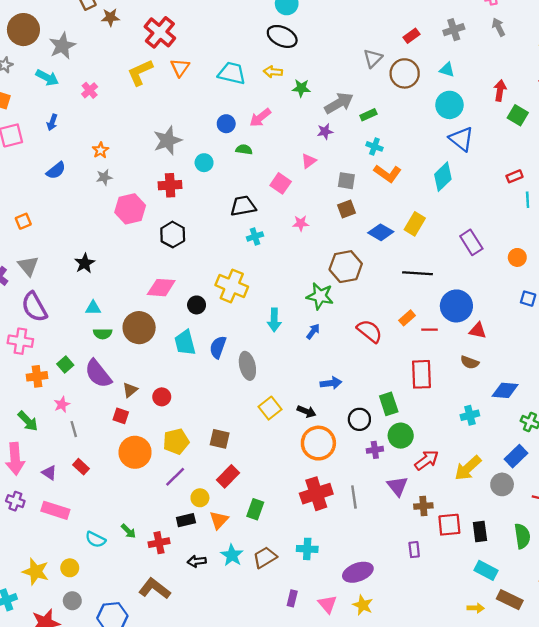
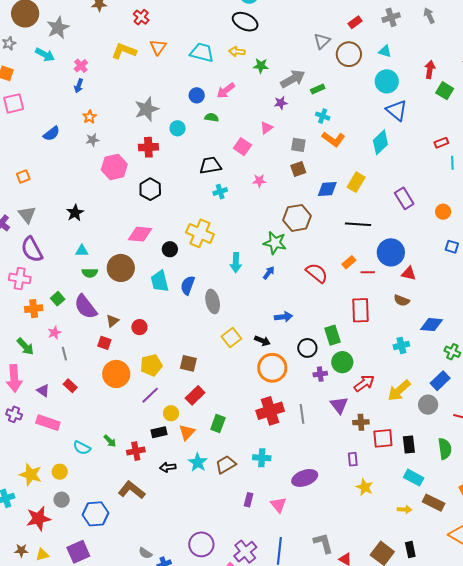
red cross: (160, 32) -> (141, 17), size x0.6
yellow L-shape: (140, 72) -> (124, 51), turned 45
blue arrow: (52, 122) -> (79, 86), moved
blue diamond: (381, 232) -> (327, 189), turned -35
yellow star: (363, 605) -> (365, 487), moved

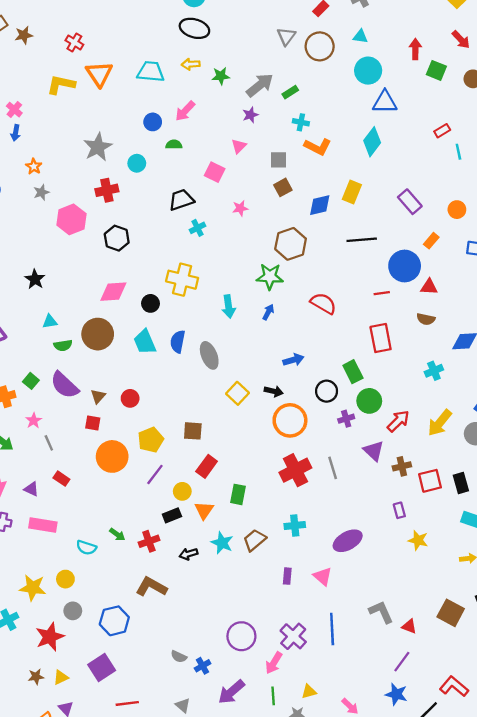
orange triangle: (158, 47) -> (99, 74), size x1.4
blue triangle: (397, 110) -> (385, 102), turned -30
orange rectangle: (349, 262) -> (431, 241), moved

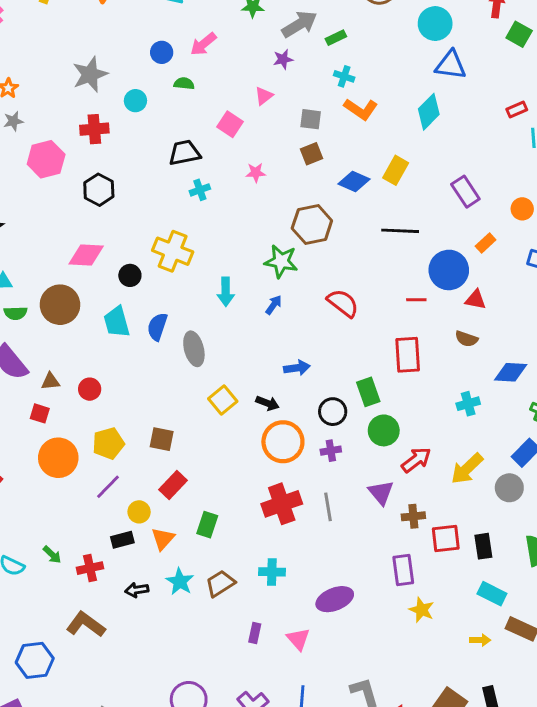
blue diamond: (320, 205) -> (354, 182), turned 30
brown triangle: (98, 396) -> (50, 381), turned 35
purple cross: (346, 419) -> (331, 451), moved
purple rectangle: (399, 510) -> (403, 570), size x1.5

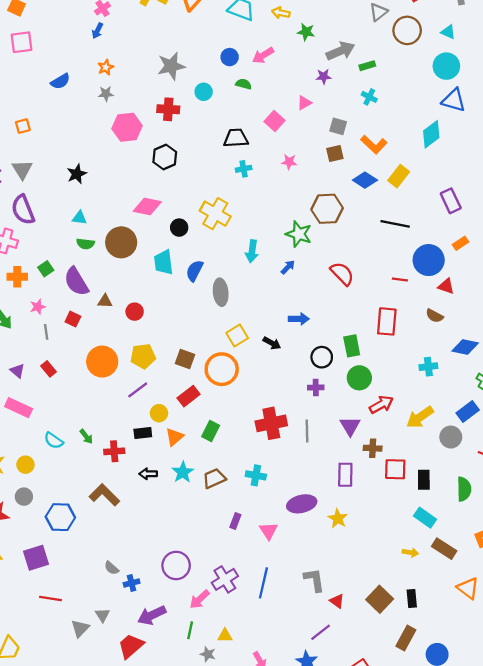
orange L-shape: (361, 109) -> (374, 144), moved
red square: (40, 413) -> (73, 319), moved
orange circle: (283, 442) -> (222, 369), moved
purple rectangle: (403, 570) -> (345, 475), moved
yellow star: (422, 610) -> (338, 519), moved

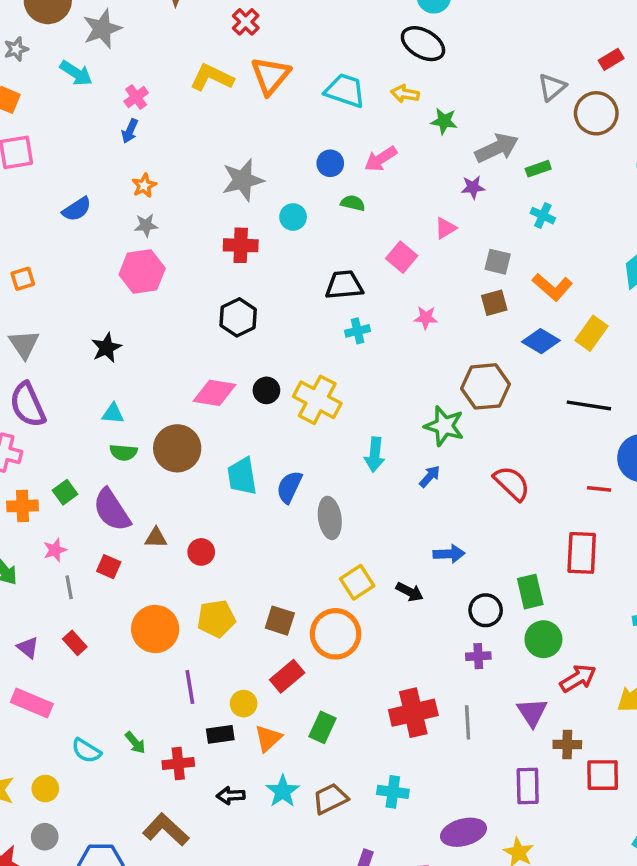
pink hexagon: (127, 127) -> (142, 271), moved
black circle: (179, 228) -> (266, 390), moved
purple line: (138, 390) -> (190, 687), moved, turned -60

